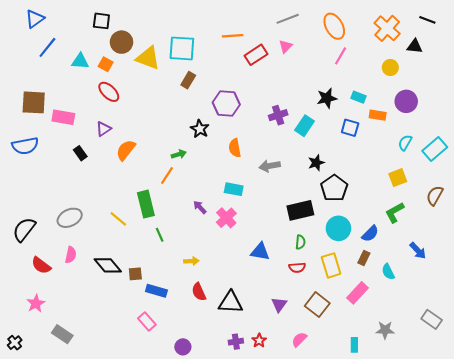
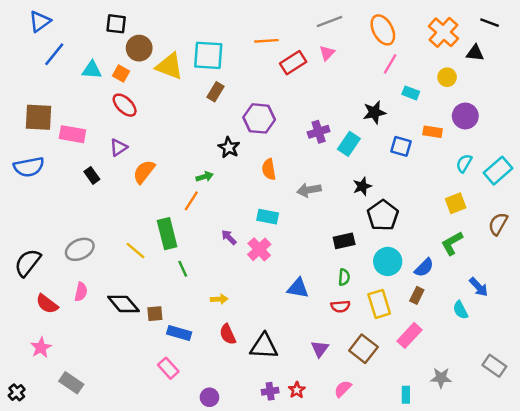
cyan rectangle: (359, 97) -> (411, 93), moved
black rectangle: (300, 210) -> (344, 241), size x0.7
cyan semicircle: (388, 272) -> (460, 310), moved

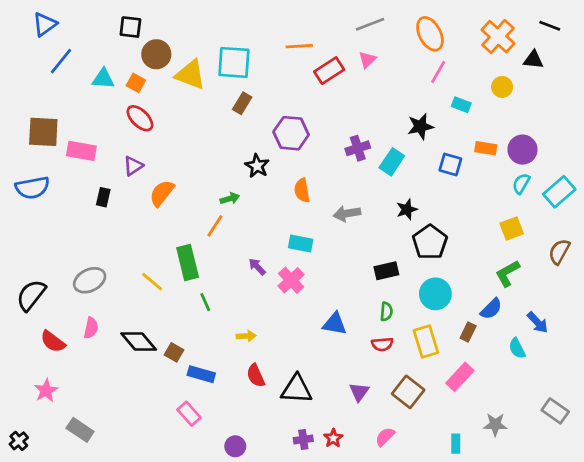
purple circle: (465, 116) -> (522, 150), moved
black rectangle: (92, 175) -> (103, 197), turned 49
blue semicircle: (424, 268) -> (491, 309), moved
brown square: (155, 314) -> (174, 352), turned 35

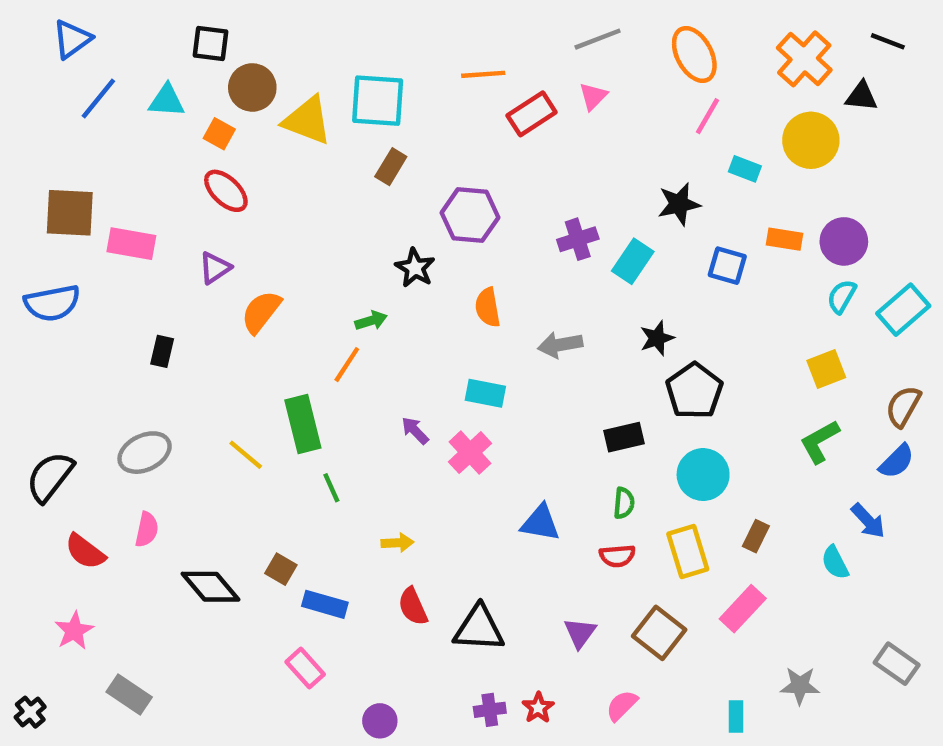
cyan triangle: (103, 79) -> (167, 101), moved
yellow circle: (502, 87) -> (811, 140), size x1.6
black rectangle: (103, 197) -> (162, 351), moved
blue semicircle: (491, 309) -> (897, 461), moved
black diamond: (139, 341) -> (211, 587), moved

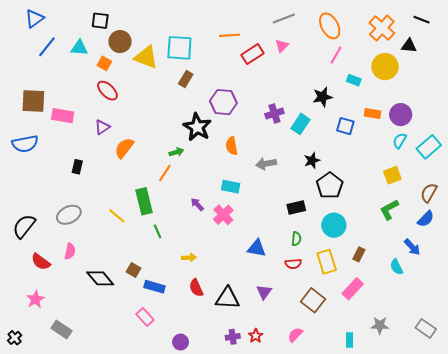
black star: (415, 268) -> (197, 127), size x1.5
purple triangle: (580, 633) -> (264, 292), moved
gray rectangle: (897, 664) -> (426, 328), moved

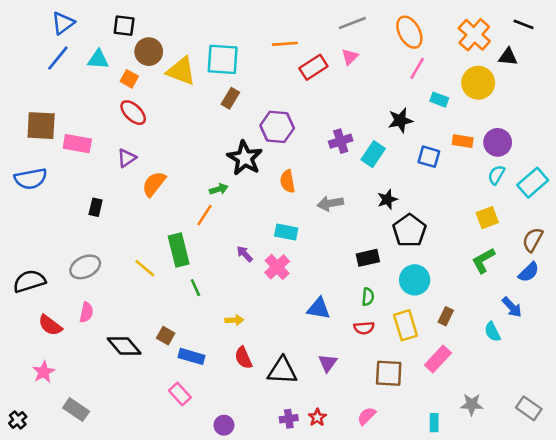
blue triangle: (34, 19) -> (63, 23), moved
black semicircle: (24, 226) -> (29, 281), turned 35
brown square: (313, 300) -> (389, 373), turned -35

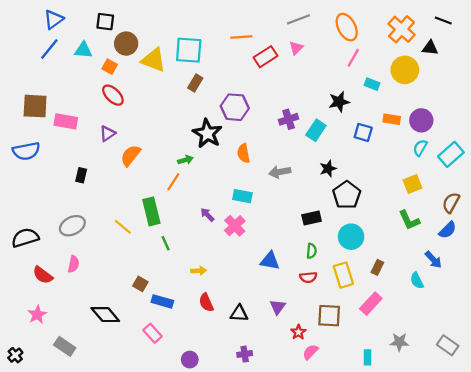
green L-shape: (483, 260) -> (409, 220), turned -85
black diamond: (124, 346) -> (105, 315), moved
black triangle: (282, 371) -> (239, 313), size x0.7
red star: (317, 417) -> (298, 332), moved

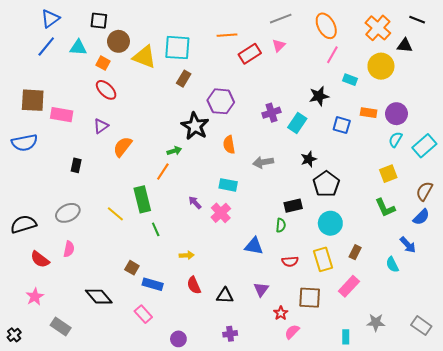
green semicircle: (312, 251) -> (281, 225), moved

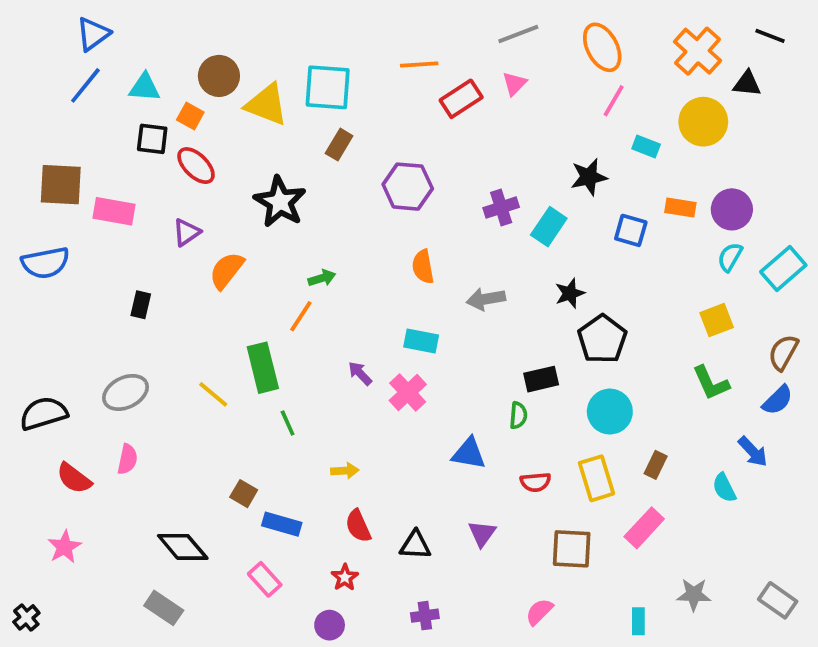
black square: (99, 21) -> (152, 139), moved
black star: (195, 126) -> (280, 202), moved
red star: (281, 313) -> (345, 577), moved
gray rectangle: (61, 327) -> (164, 608), moved

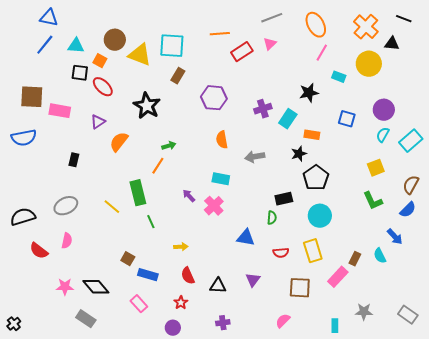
blue triangle: (93, 34) -> (49, 18), turned 48
orange rectangle: (680, 208) -> (312, 135), moved
blue square: (631, 230) -> (347, 119), moved
brown rectangle: (656, 465) -> (355, 259), moved
pink star: (64, 547) -> (65, 287), moved, turned 30

